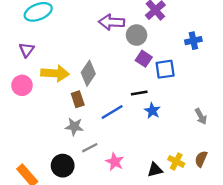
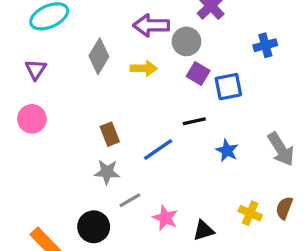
yellow arrow: (55, 73) -> (144, 68), moved, size x0.7
gray diamond: (88, 73) -> (99, 56), moved
blue star: (152, 111) -> (227, 151), moved
gray arrow: (201, 116) -> (281, 149), size x1.5
black triangle: (155, 170) -> (204, 230), moved

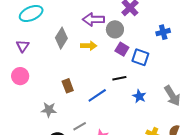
blue square: (228, 87) -> (140, 57), turned 30
gray star: (107, 172) -> (49, 110), moved

